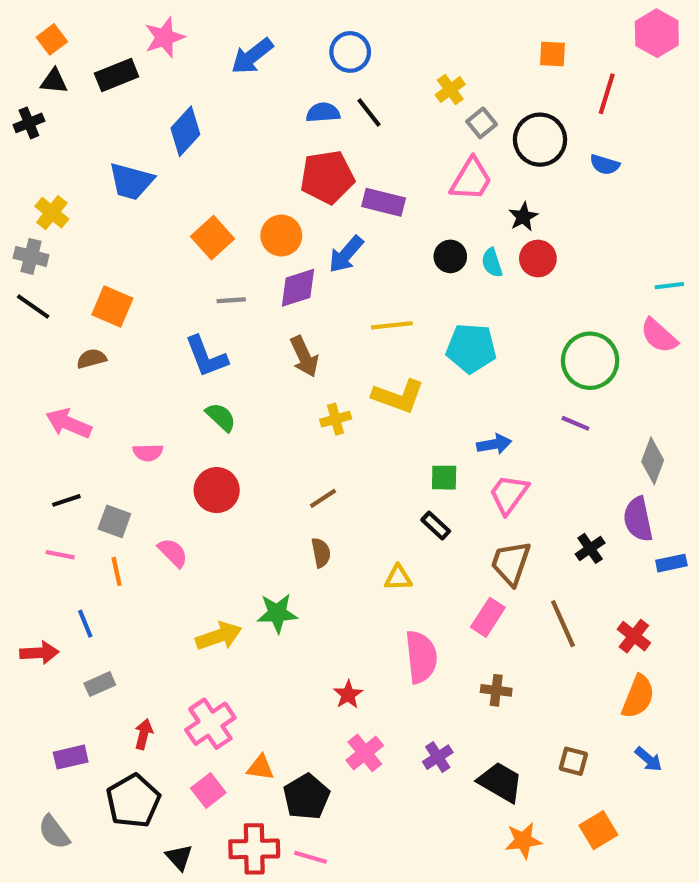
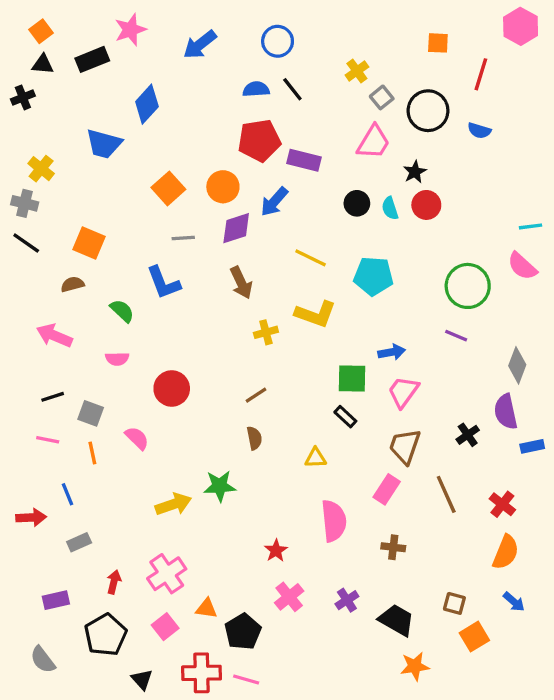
yellow line: (392, 325) -> (311, 258), turned 32
green semicircle: (221, 417) -> (122, 311), moved
green square: (444, 478) -> (352, 379), size x1.4
orange square: (598, 830) -> (474, 637), moved

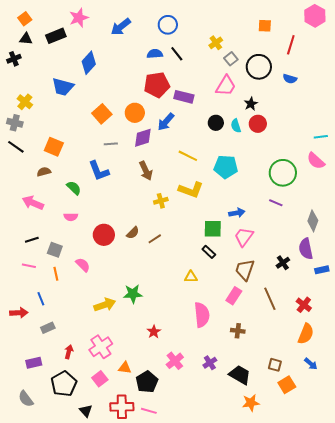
brown semicircle: (254, 438) -> (133, 233), moved, turned 56
red star: (276, 551) -> (154, 332), moved

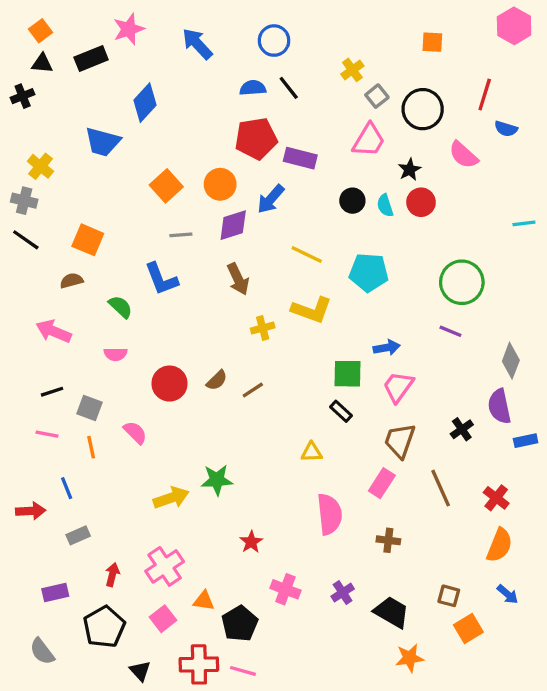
blue arrow: (121, 27) -> (197, 44), turned 85
red line: (291, 45) -> (485, 94), moved
blue semicircle: (290, 79) -> (506, 129), moved
pink semicircle: (316, 161) -> (463, 155), moved
pink cross: (175, 361) -> (285, 589), turned -30

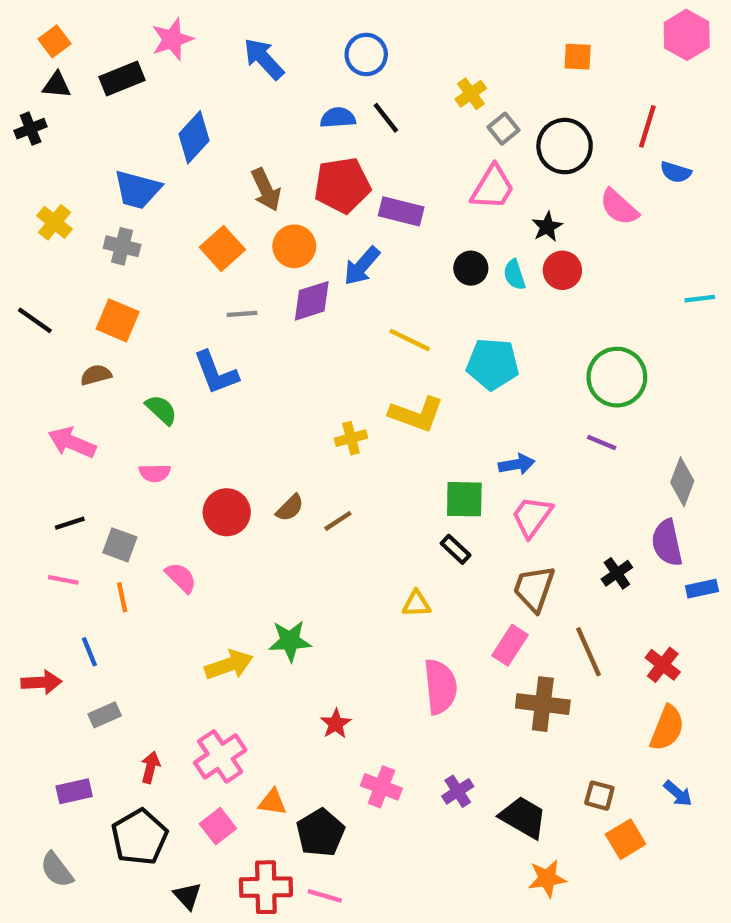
gray cross: (24, 201) -> (122, 246), moved
brown arrow: (238, 279) -> (266, 190), moved
brown cross: (388, 540) -> (543, 704), moved, size x1.6

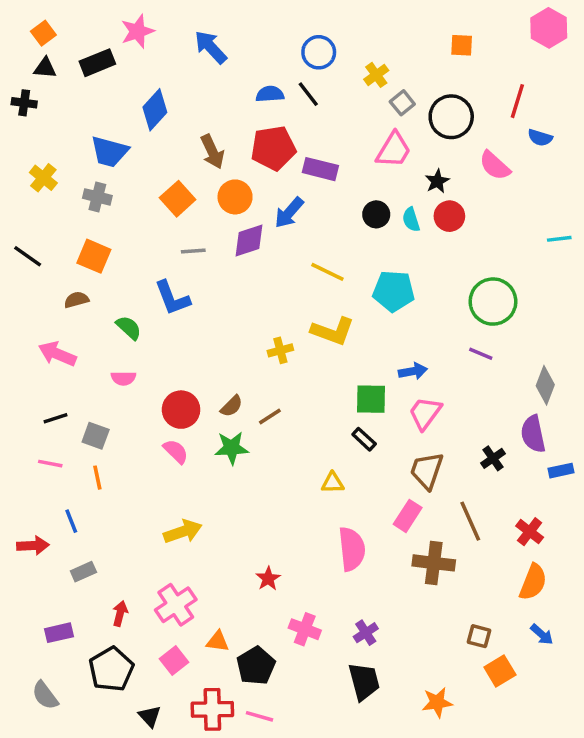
blue circle: (366, 54) -> (319, 52), moved
black cross: (31, 129) -> (24, 103), turned 30
pink semicircle: (181, 578) -> (176, 451), moved
green star: (290, 641) -> (232, 448), moved
black trapezoid: (523, 817) -> (364, 681), moved, turned 45

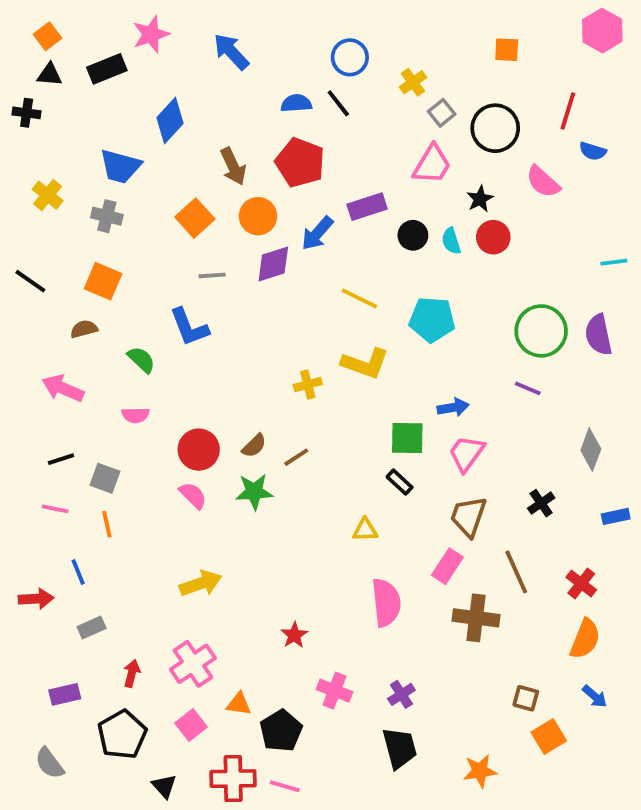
red pentagon: (273, 148) -> (300, 163), turned 30
purple rectangle: (320, 169) -> (367, 207), moved, turned -32
gray diamond: (545, 385) -> (591, 450), moved
purple semicircle: (533, 434) -> (598, 335), moved

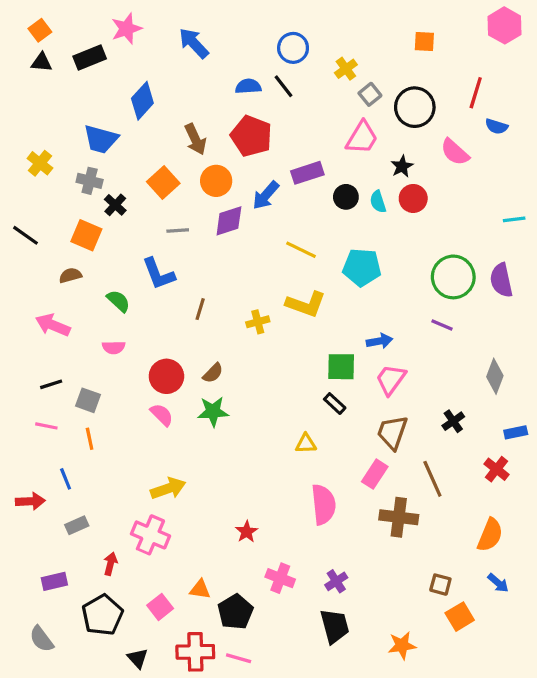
black cross: (27, 113) -> (115, 205), moved, turned 35
brown line: (296, 457) -> (200, 309), moved, turned -40
red cross: (581, 583) -> (496, 469), moved
pink cross: (193, 664) -> (150, 535), moved, turned -33

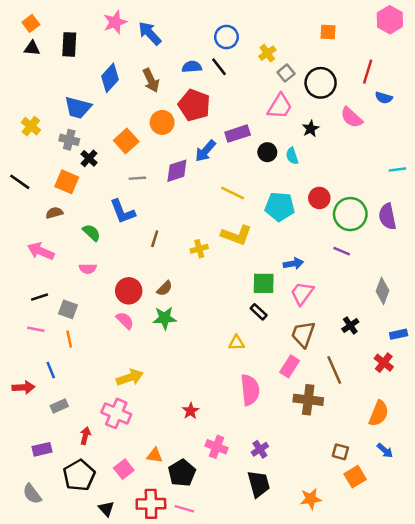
pink star: (126, 29) -> (115, 22), moved
black rectangle: (90, 57) -> (69, 44), turned -65
brown arrow: (195, 139) -> (151, 80), moved
orange circle: (216, 181) -> (162, 122), moved
red circle: (413, 198) -> (319, 198), moved

